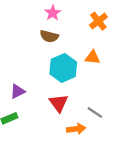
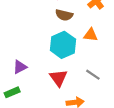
brown semicircle: (49, 36) -> (64, 15), moved
gray line: (95, 112) -> (93, 75), moved

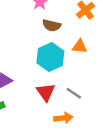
gray line: (93, 75) -> (74, 93), moved

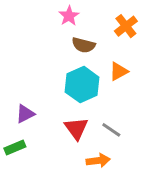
orange triangle: (80, 46) -> (119, 71), turned -35

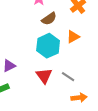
brown semicircle: (84, 45) -> (49, 19), turned -49
orange arrow: (98, 161) -> (79, 98), moved

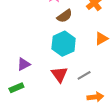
orange triangle: (73, 37) -> (101, 39), moved
gray line: (68, 77) -> (84, 75), turned -64

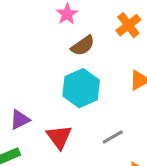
red triangle: (59, 74) -> (59, 137), moved

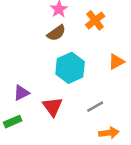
orange cross: (128, 25) -> (95, 20), moved
brown semicircle: (83, 46) -> (56, 33), moved

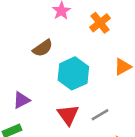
brown semicircle: (56, 33) -> (43, 48), moved
red triangle: (53, 107) -> (68, 115), moved

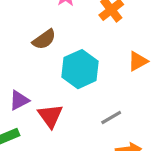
red triangle: (68, 115) -> (50, 116), moved

